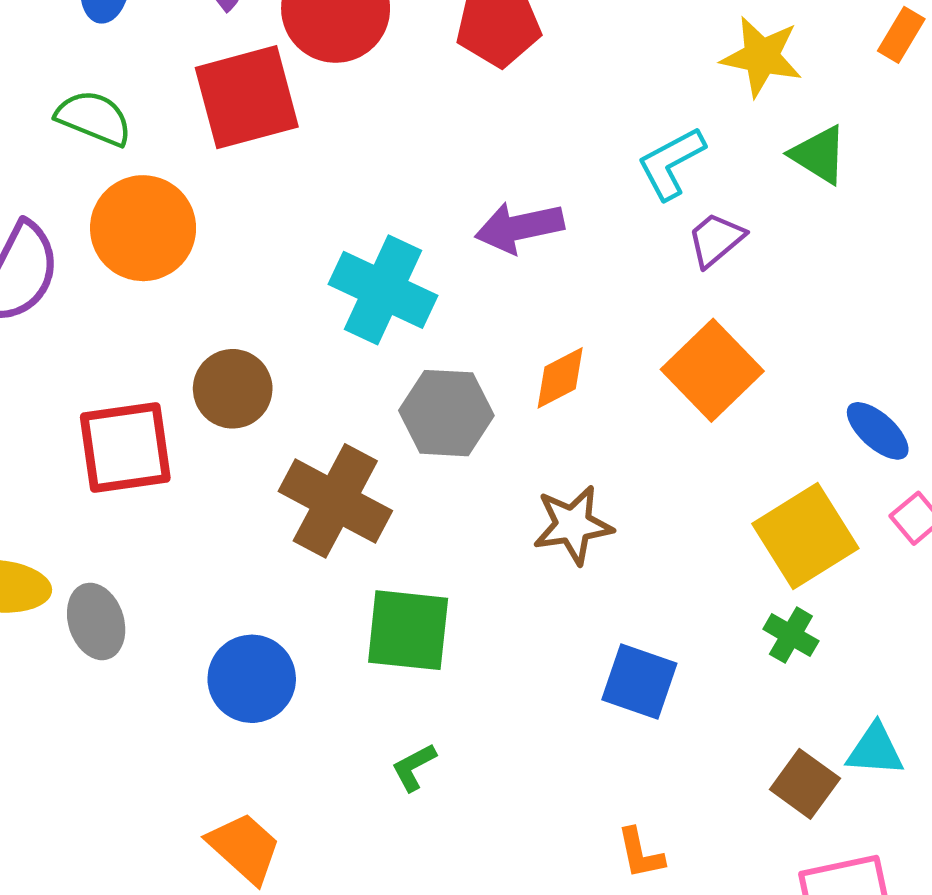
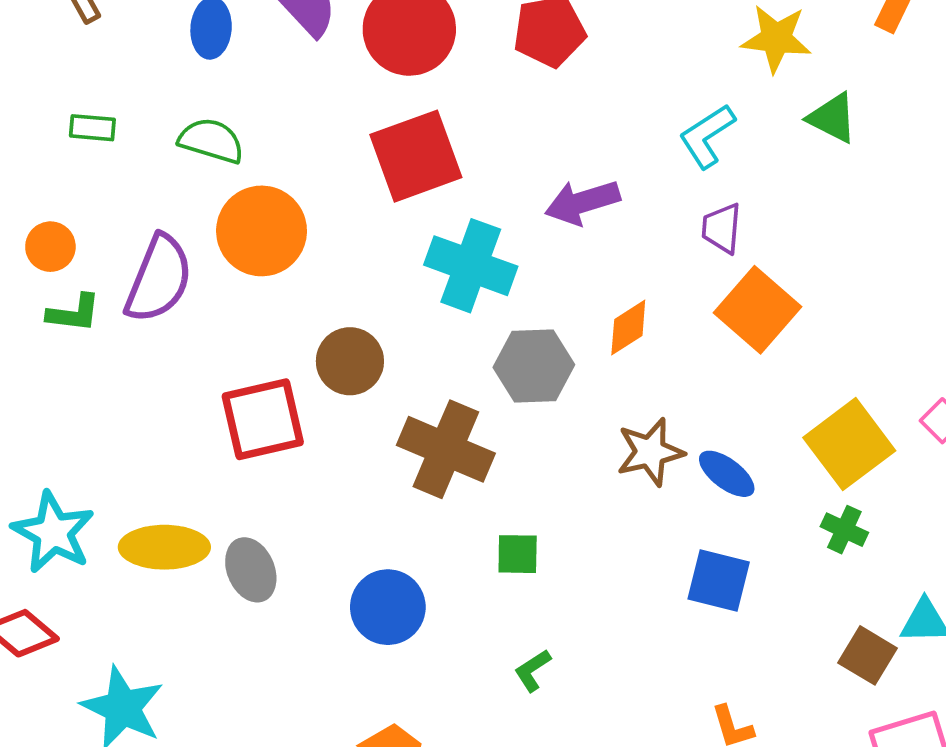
red square: (247, 97) -> (416, 156), moved
purple trapezoid: (716, 240) -> (722, 228), moved, turned -40
blue ellipse: (878, 431) -> (727, 474), moved
green square: (408, 630) -> (518, 554), size x0.6

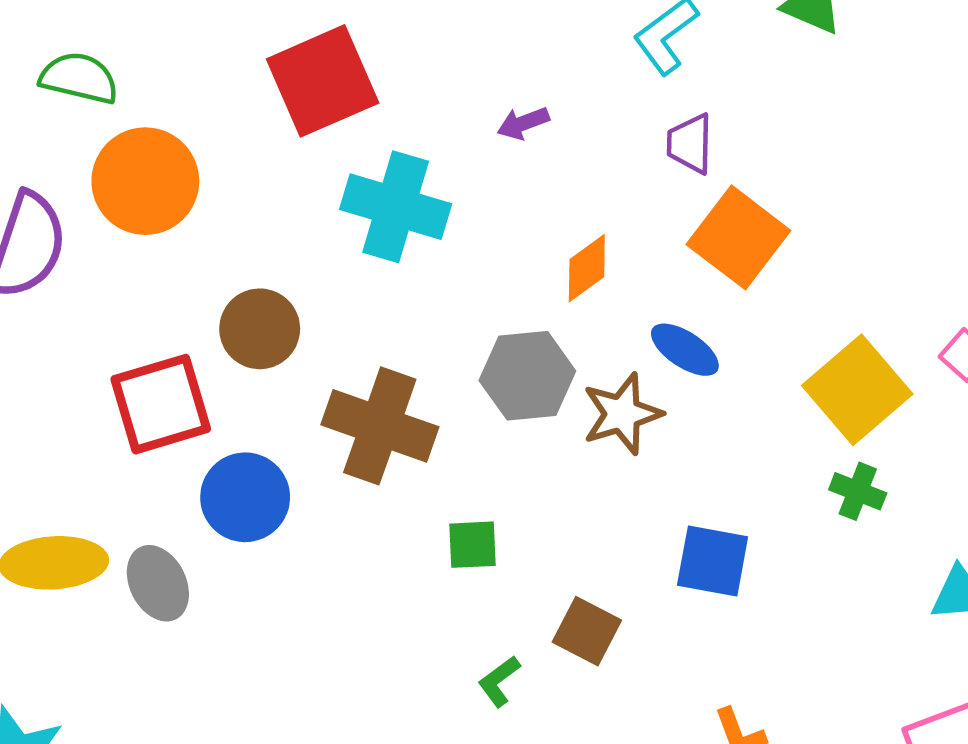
purple arrow: (582, 202) -> (523, 123), size x0.6
gray hexagon: (534, 366) -> (527, 376), moved
blue ellipse: (727, 474) -> (685, 350), moved
blue circle: (388, 607) -> (245, 497), moved
brown square: (867, 655) -> (587, 631), moved

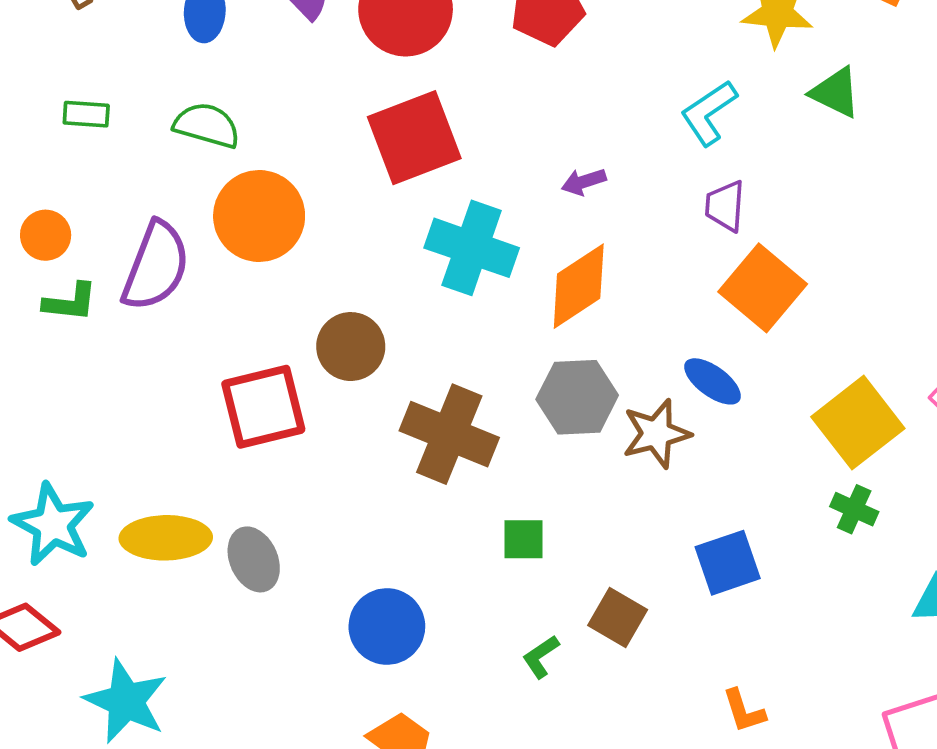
orange diamond: (587, 268) -> (579, 286), moved, size x1.5
blue circle: (245, 497) -> (387, 626), moved
blue square: (713, 561) -> (728, 563), turned -32

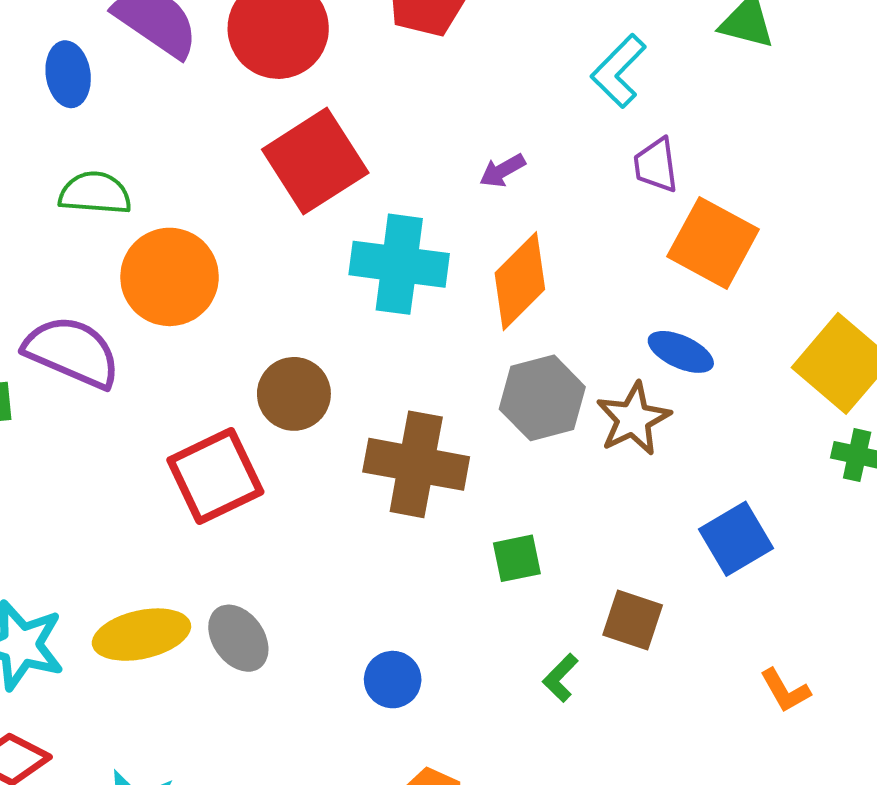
purple semicircle: (156, 266) -> (72, 352), turned -76
blue circle: (387, 626) -> (393, 680), size x0.7

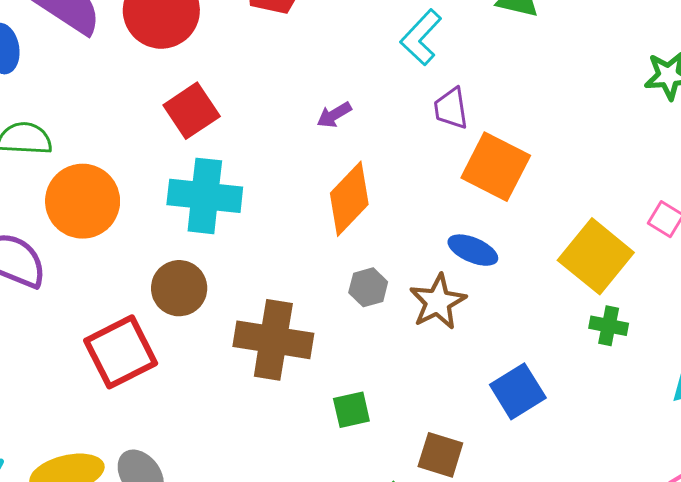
red square: (315, 161) -> (192, 111), size x0.7
cyan cross: (399, 264) -> (205, 196), moved
gray hexagon: (542, 398) -> (368, 287), size x0.6

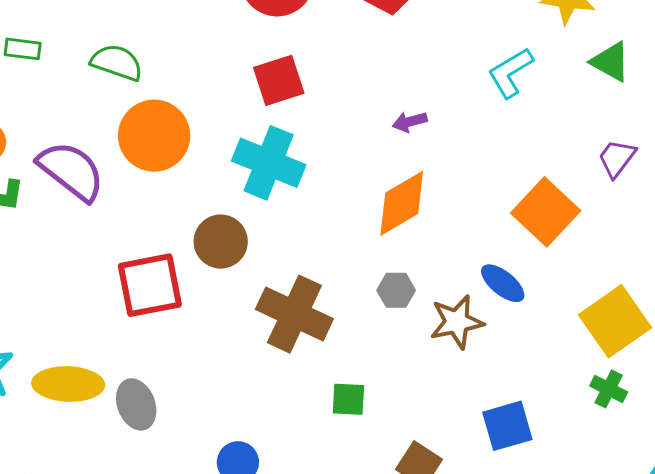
purple trapezoid: (451, 108) -> (617, 158), moved, turned 30

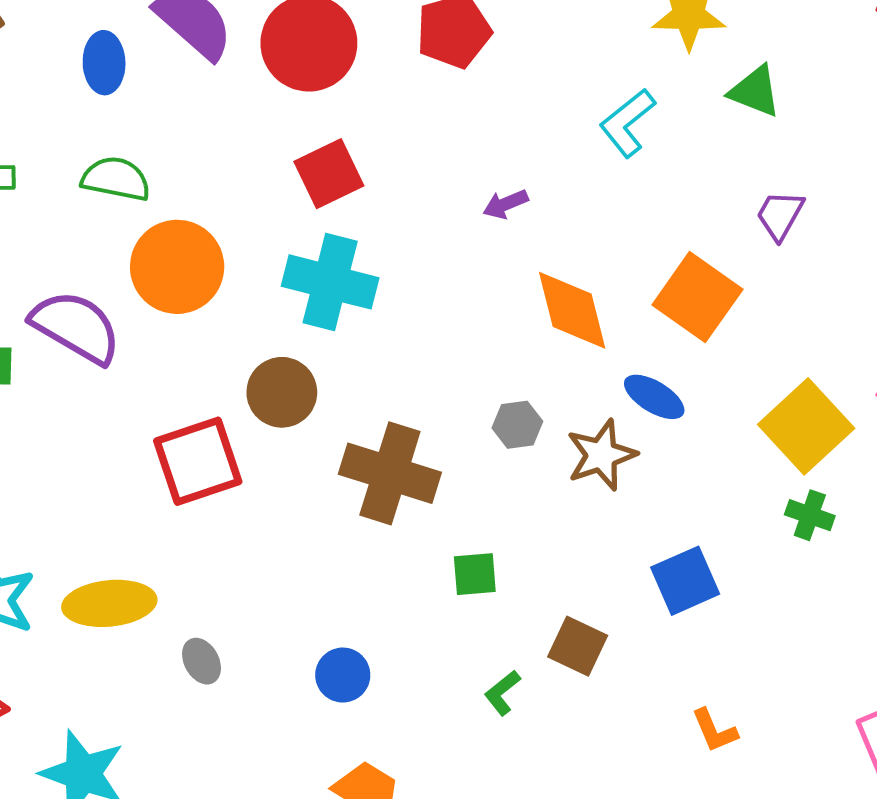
orange diamond: (402, 203) -> (572, 310), moved, turned -66
gray ellipse: (136, 404) -> (202, 661), moved, size x0.7

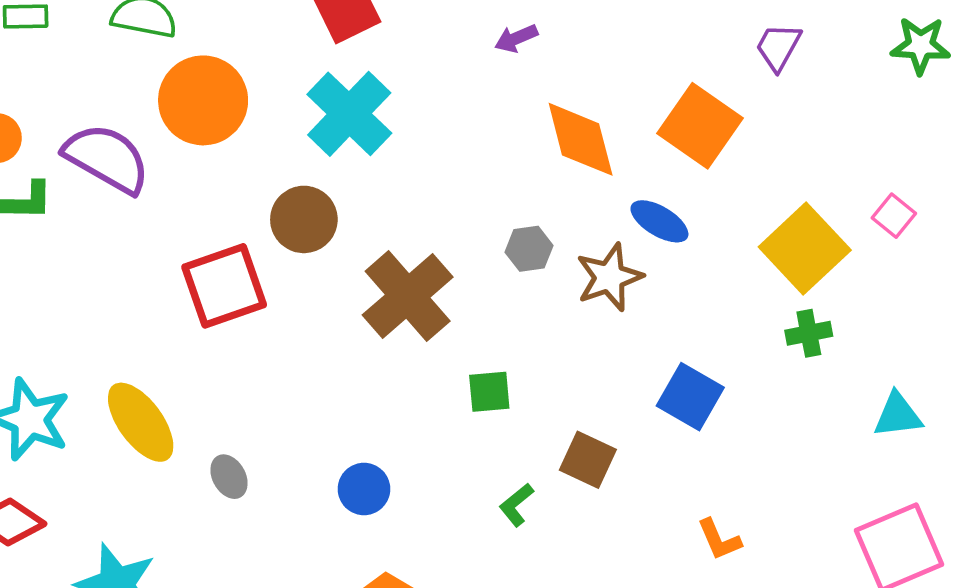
cyan cross: (330, 282) -> (349, 114), turned 30
brown cross: (390, 473) -> (408, 296), turned 32
green cross: (810, 515) -> (809, 333), turned -30
blue square: (685, 581) -> (690, 397), turned -36
yellow ellipse: (109, 603) -> (141, 422), turned 60

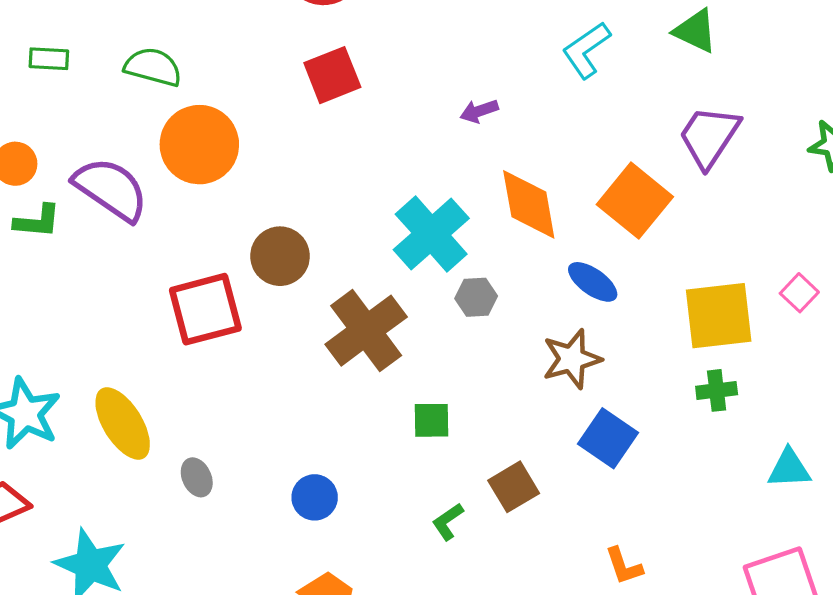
purple trapezoid: (778, 47) -> (709, 136), size x1.5
cyan cross: (349, 114) -> (431, 234), moved
yellow square: (805, 249) -> (719, 316), turned 32
brown star: (609, 277) -> (572, 359), moved
brown square: (588, 460) -> (514, 487), turned 30

